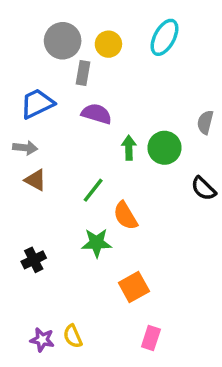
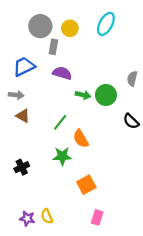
green arrow: (129, 148) -> (83, 95), turned 104

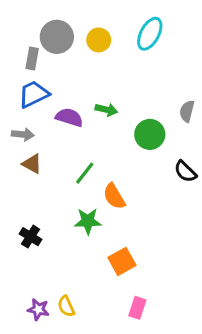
gray rectangle: (53, 47) -> (32, 59), moved
purple semicircle: (62, 73) -> (69, 117), moved
green arrow: (83, 95) -> (106, 110), moved
black cross: (22, 167) -> (31, 237), turned -32

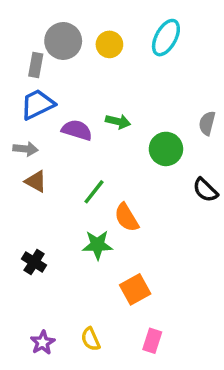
yellow semicircle: (66, 306) -> (91, 339), moved
purple star: (38, 309) -> (43, 343), turned 30

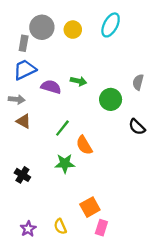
orange square: (135, 289) -> (90, 207), moved

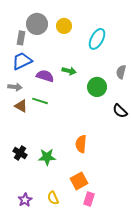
cyan ellipse: (111, 25) -> (97, 39), moved
green line: (62, 128) -> (40, 101), moved, turned 70
orange semicircle: (84, 145) -> (81, 144), moved, turned 36
green star: (65, 164) -> (47, 157), moved

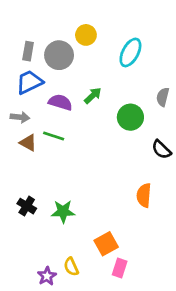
gray circle: (37, 24) -> (59, 55), moved
green arrow: (69, 71) -> (93, 96), turned -56
orange semicircle: (81, 144) -> (144, 195), moved
purple star: (25, 200) -> (47, 276), moved

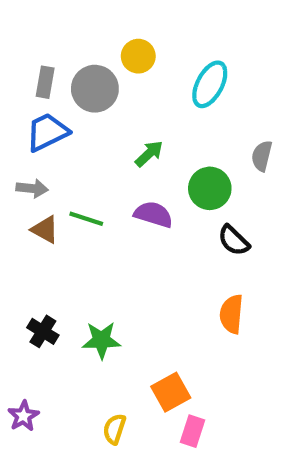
purple semicircle: (60, 102) -> (153, 214), moved
black semicircle: (161, 149) -> (234, 240), moved
yellow semicircle: (71, 267) -> (114, 429), turned 42
purple star: (47, 276) -> (23, 416), moved

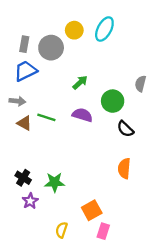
cyan ellipse: (210, 84) -> (104, 29), moved
purple star: (23, 416) -> (30, 201), moved

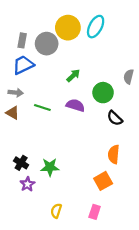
yellow circle: (74, 30) -> (68, 28), size x1.5
brown triangle: (24, 123) -> (13, 113), moved
orange square: (92, 210) -> (103, 181), moved

